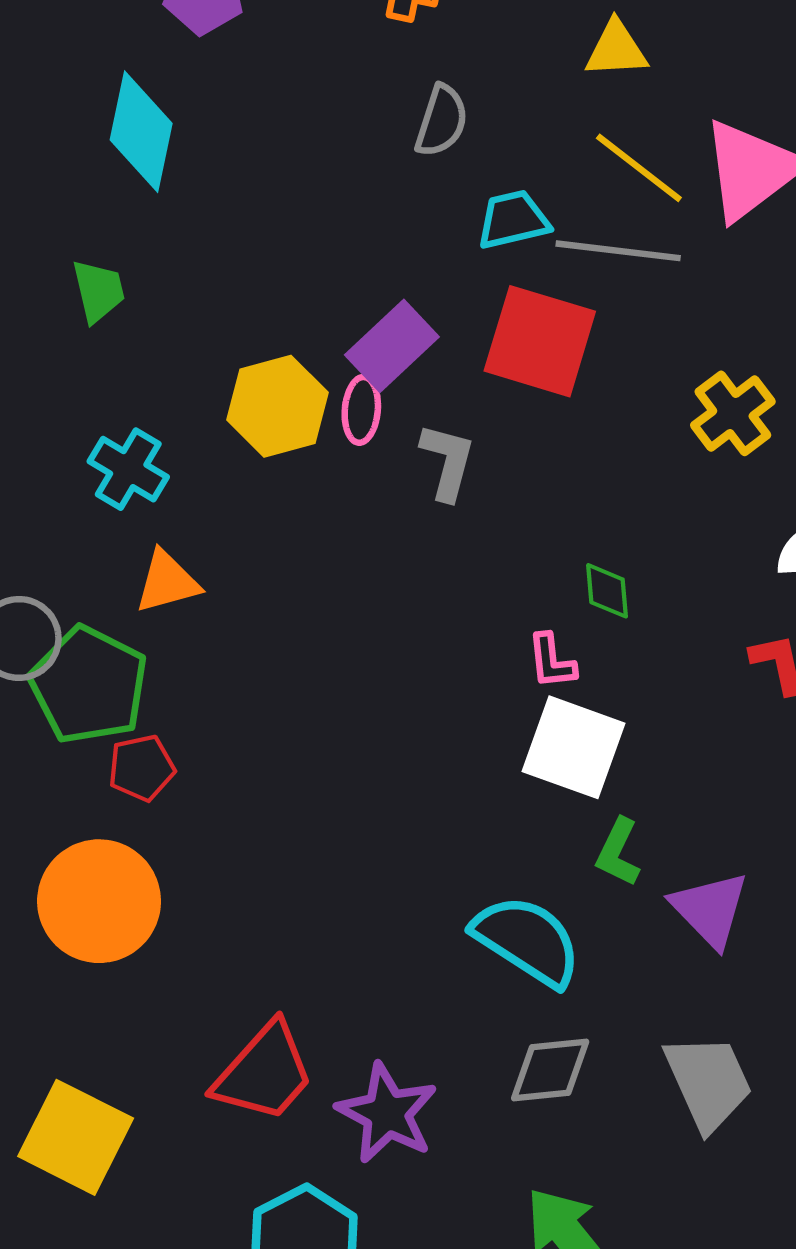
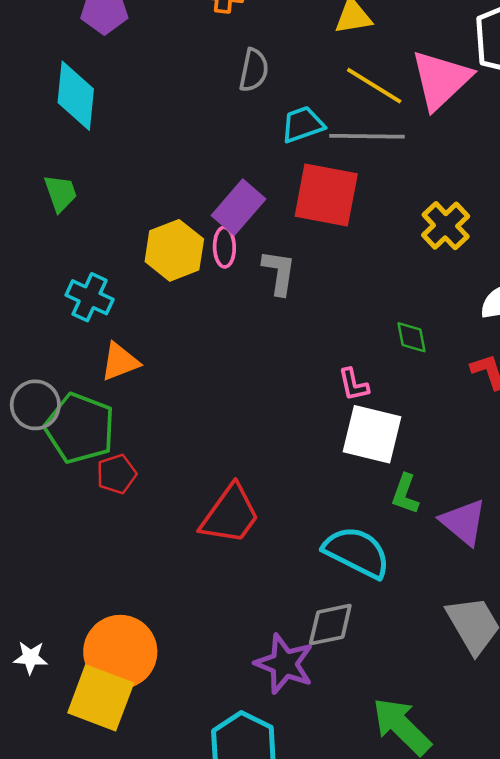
green diamond: (607, 591) -> (412, 337), moved
orange circle: (99, 901) -> (120, 652), moved
gray diamond: (550, 1070) -> (330, 625), moved
red trapezoid: (264, 1072) -> (230, 515), moved

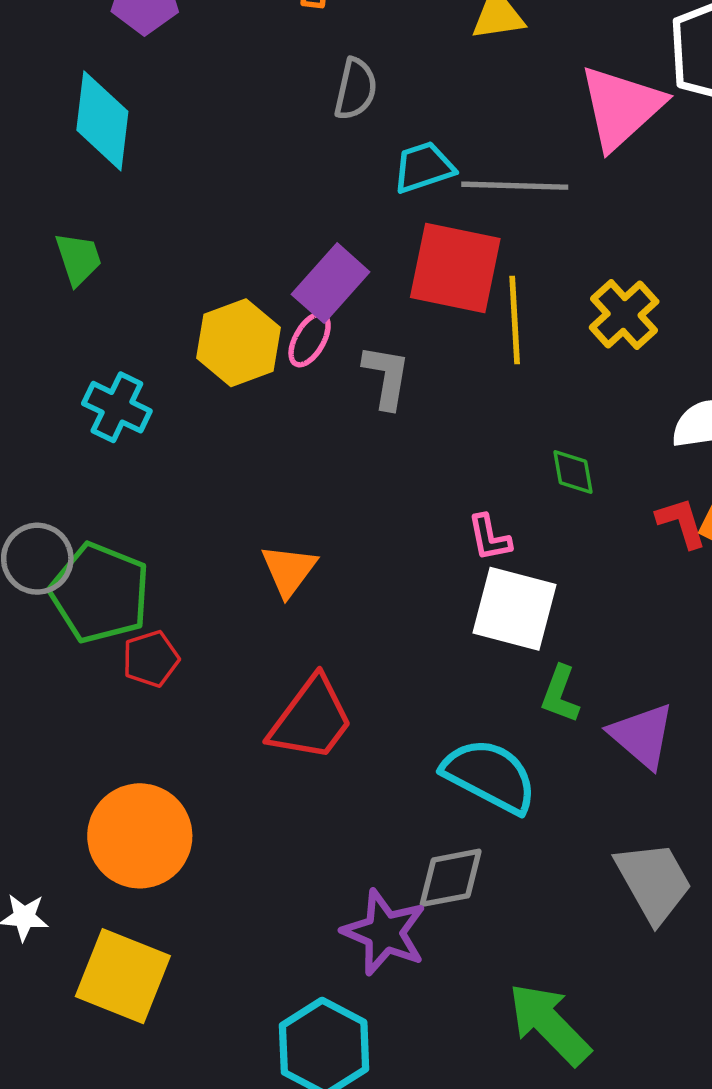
yellow line: (374, 86) -> (515, 320), moved, turned 54
pink ellipse: (224, 247) -> (310, 340), turned 30
orange triangle: (120, 362) -> (289, 570), moved, turned -33
orange circle: (120, 652) -> (140, 836), moved

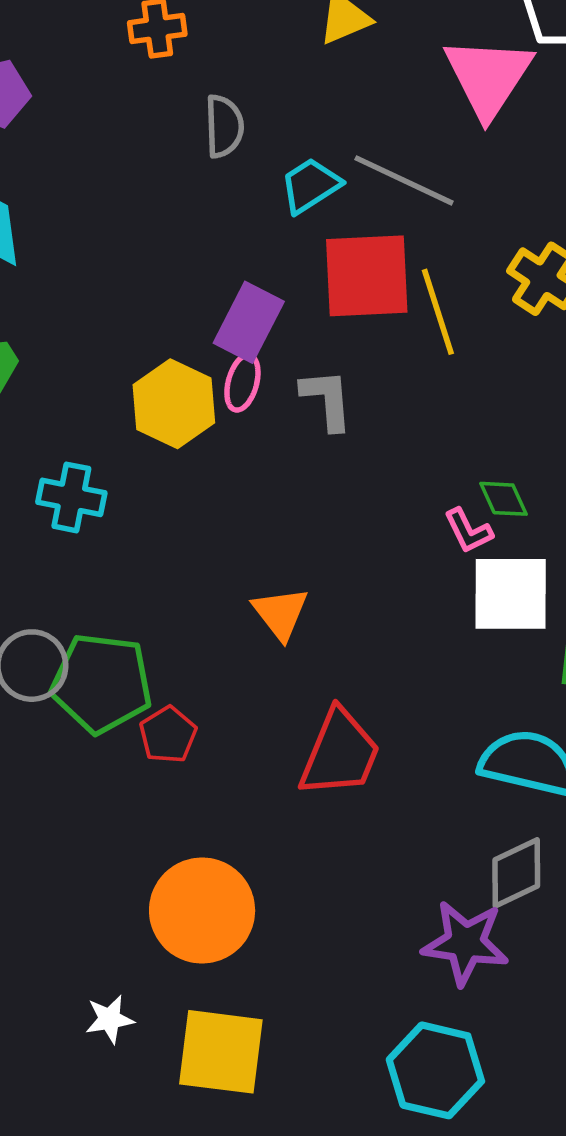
gray line: (515, 186) -> (404, 180), turned 38
green diamond: (573, 472) -> (504, 499), moved

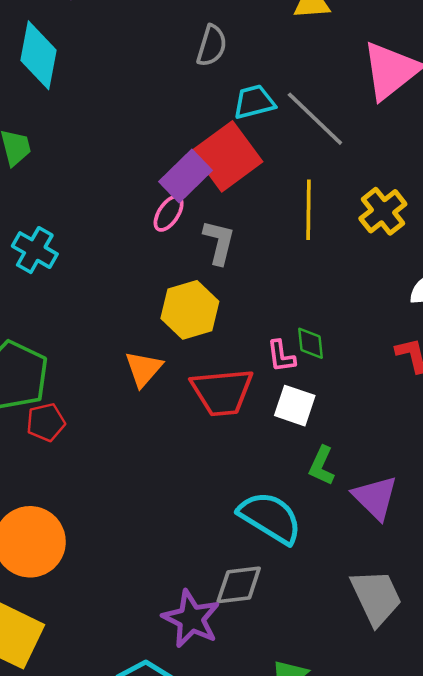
red square: (367, 276) -> (227, 156), moved, turned 38
yellow hexagon: (174, 404) -> (190, 310), moved
white square: (511, 594) -> (295, 406), size x0.7
red trapezoid: (340, 753) -> (222, 392), moved, turned 44

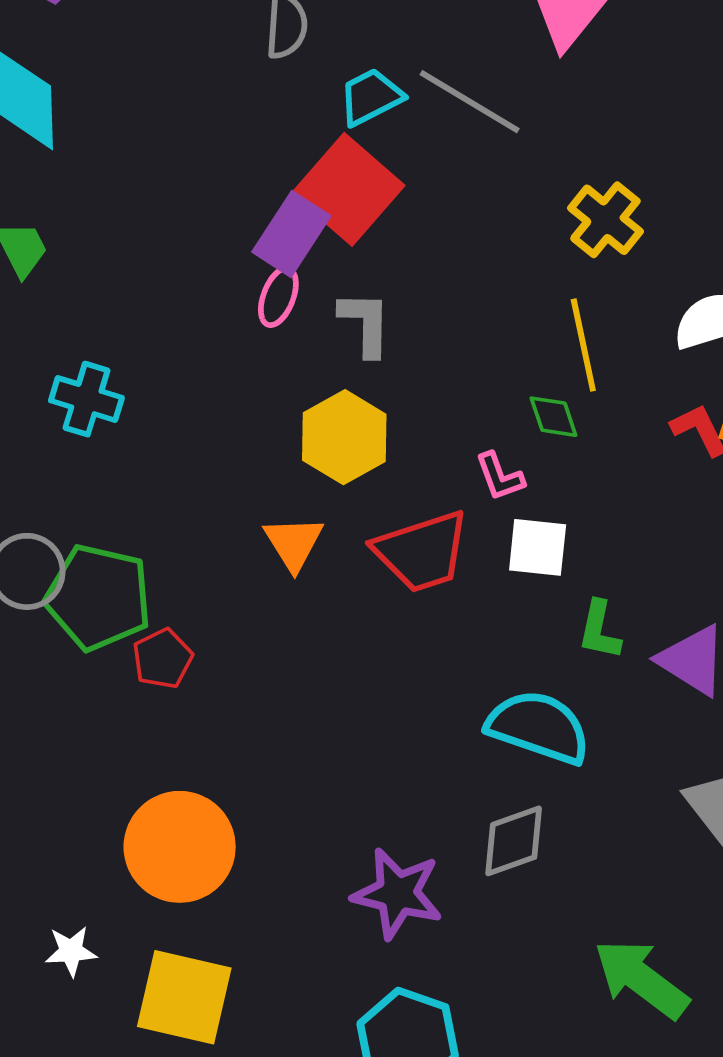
yellow line: (309, 210) -> (583, 345), moved
green diamond: (310, 343) -> (554, 417), moved
purple star: (191, 619) -> (397, 893), moved

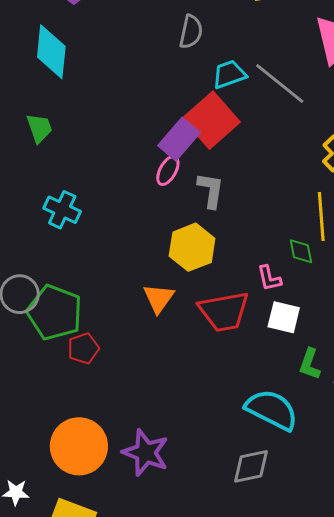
purple star: (397, 893) -> (146, 453), moved

